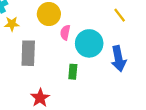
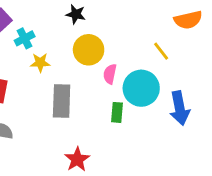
yellow line: (120, 15) -> (161, 51), moved
green rectangle: (73, 72) -> (117, 112), moved

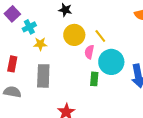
yellow line: (161, 51) -> (100, 36), moved
gray rectangle: (62, 101) -> (43, 76), moved

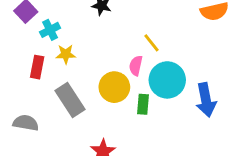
yellow circle: (74, 35) -> (114, 87), moved
red rectangle: (12, 64) -> (37, 67), moved
gray rectangle: (43, 76) -> (70, 100), turned -35

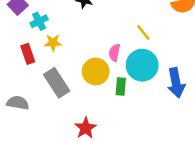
yellow line: (152, 43) -> (143, 33), moved
red rectangle: (37, 67) -> (28, 54), turned -30

